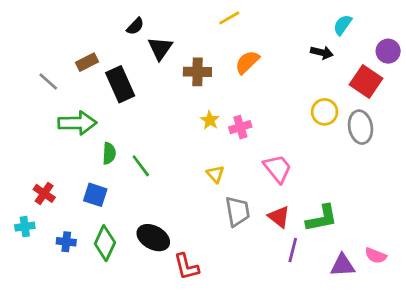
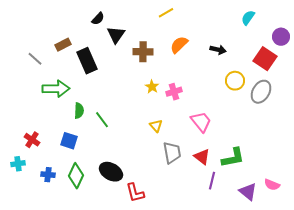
black arrow: (322, 52) -> (218, 50), moved
gray ellipse: (360, 127) -> (261, 92), turned 40
purple triangle: (343, 265) -> (248, 192), turned 42

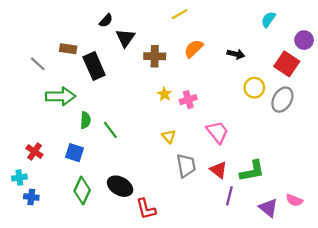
brown rectangle: (63, 45) -> (68, 49), turned 35
blue cross: (48, 175) -> (31, 197), moved

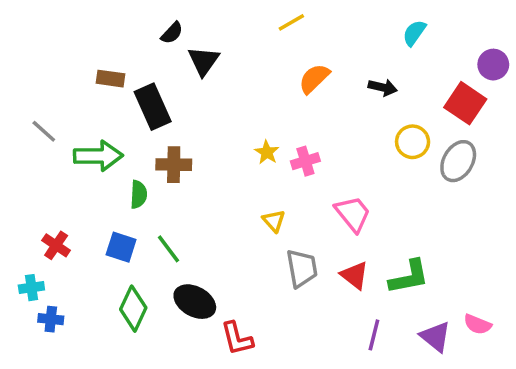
cyan semicircle: (268, 19) -> (414, 33), moved
brown cross: (155, 56) -> (174, 165), moved
gray line: (38, 64) -> (44, 131), moved
green line: (110, 130) -> (168, 249), moved
purple line: (229, 196) -> (374, 335), moved

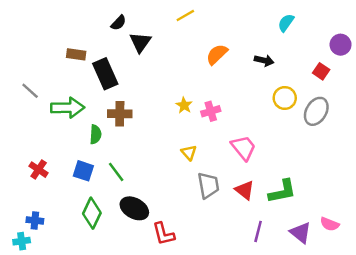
yellow line: (291, 22) -> (185, 16), moved
red square: (465, 103) -> (321, 71), size x0.6
cyan cross: (31, 288) -> (22, 241), moved

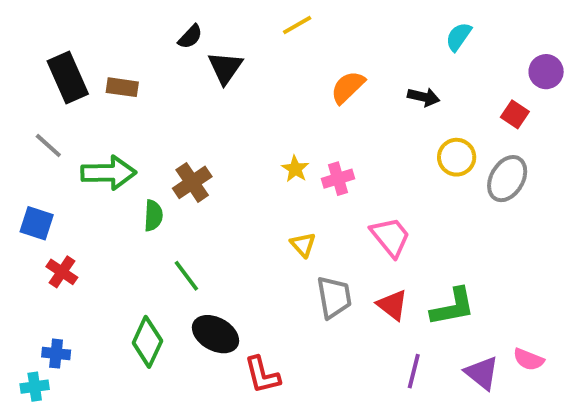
black rectangle: (105, 74) -> (68, 77), moved
brown cross: (120, 114) -> (192, 182), turned -35
blue square: (83, 171) -> (37, 223), moved

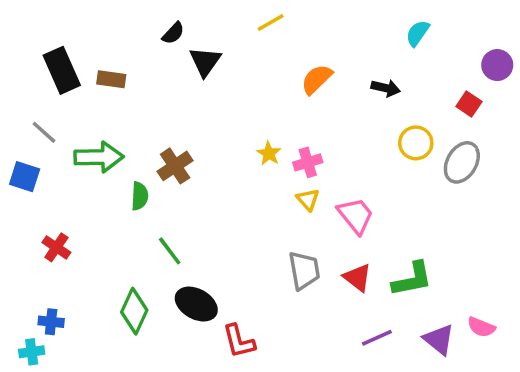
blue square: (37, 223) -> (25, 177), moved
yellow triangle: (303, 245) -> (308, 200), moved
purple line: (414, 371) -> (377, 338), turned 52

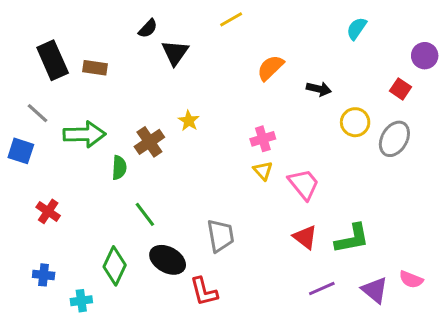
black arrow: (386, 88) -> (319, 89), moved
yellow star: (269, 154) -> (189, 121), moved
gray trapezoid: (304, 270) -> (220, 236), moved
cyan cross: (32, 352) -> (81, 301), moved

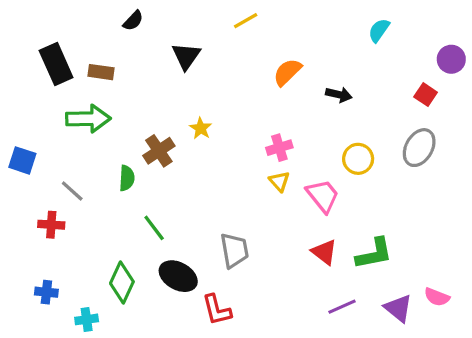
black semicircle: (148, 28) -> (133, 21), moved
gray line: (37, 113) -> (72, 191), moved
yellow circle: (355, 122) -> (358, 159), moved
green arrow: (84, 134) -> (88, 119), moved
red cross: (48, 211) -> (51, 225), turned -30

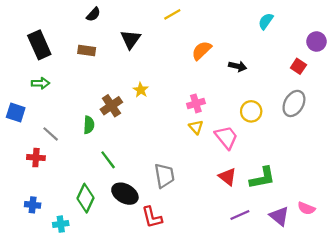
brown rectangle: (101, 72) -> (87, 51), moved
green arrow: (88, 119) -> (40, 83), moved, size x0.6

